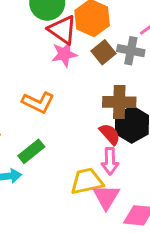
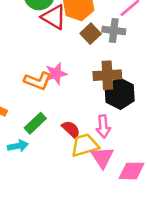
pink star: (64, 54) -> (56, 74), moved
red semicircle: (110, 134) -> (71, 129), moved

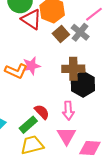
gray cross: (114, 30) -> (80, 32), turned 30
green rectangle: (35, 123) -> (28, 125), moved
yellow trapezoid: (85, 145) -> (32, 145), moved

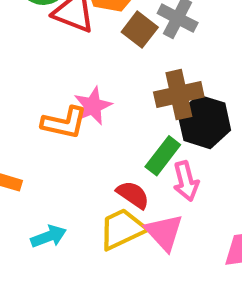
green rectangle: (28, 125) -> (163, 156), moved
pink triangle: (67, 136) -> (164, 232), moved
yellow trapezoid: (32, 145) -> (122, 229), moved

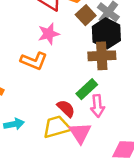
pink star: (93, 106) -> (49, 34), moved
black hexagon: (204, 122) -> (106, 33), moved

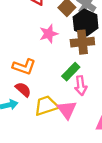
pink star: (49, 34) -> (49, 34), moved
orange L-shape: (34, 61) -> (24, 67), moved
red semicircle: (66, 108) -> (23, 89), moved

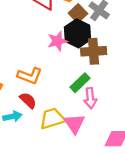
black hexagon: (86, 23) -> (78, 33), moved

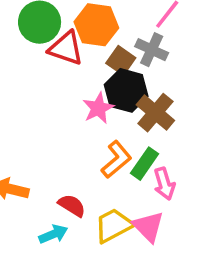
brown cross: (94, 51) -> (155, 113), turned -35
orange L-shape: (30, 76) -> (116, 159), moved, turned -50

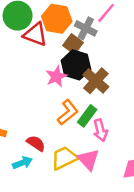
gray cross: (152, 50) -> (86, 28), moved

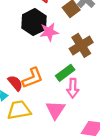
black hexagon: (76, 65) -> (34, 22), moved
orange L-shape: (68, 112) -> (32, 78), moved
yellow trapezoid: (64, 158) -> (19, 110), moved

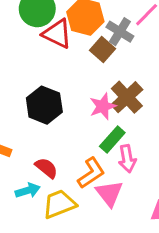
black hexagon: (34, 22) -> (44, 105), moved
pink star: (49, 32) -> (103, 106), moved
orange L-shape: (32, 78) -> (91, 173), moved

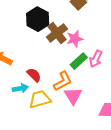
brown cross: (127, 97) -> (57, 33), moved
black hexagon: (44, 105) -> (38, 19), moved
pink arrow: (127, 159) -> (96, 59), moved, turned 30

